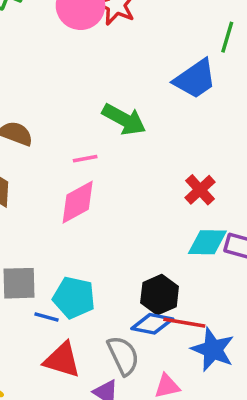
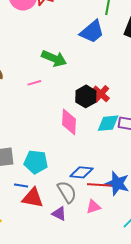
pink diamond: (78, 202) -> (69, 122), moved, turned -52
black hexagon: (160, 295) -> (86, 96), moved
blue line: (47, 317) -> (21, 185), moved
red line: (184, 323) -> (99, 185), moved

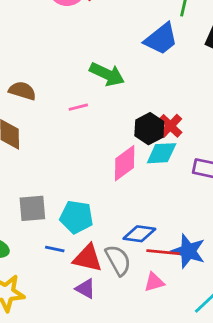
pink diamond: (69, 122) -> (125, 163), turned 48
cyan diamond: (108, 123) -> (162, 153), moved
red triangle: (33, 198) -> (88, 258), moved
purple triangle: (59, 214) -> (85, 289), moved

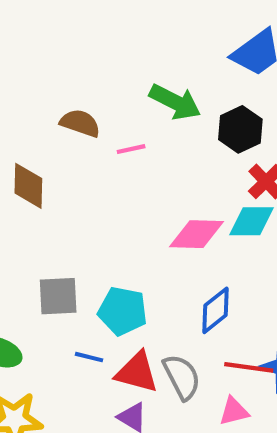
brown semicircle: (22, 91) -> (80, 123), moved
black hexagon: (149, 129) -> (240, 129), moved
pink diamond: (125, 163) -> (197, 234), turned 36
blue diamond: (139, 234) -> (215, 310), moved, turned -48

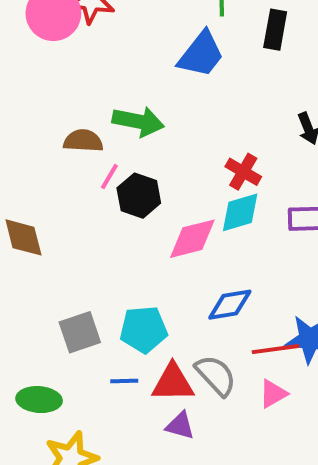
brown semicircle: (80, 123) -> (83, 141), moved
black hexagon: (240, 129) -> (139, 196), moved
pink line: (131, 149) -> (109, 177), turned -32
blue diamond: (215, 310) -> (230, 305), turned 45

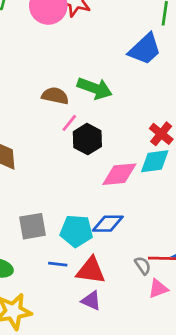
blue diamond: (230, 305) -> (108, 224), moved
gray semicircle: (216, 375) -> (143, 266), moved, size x0.6

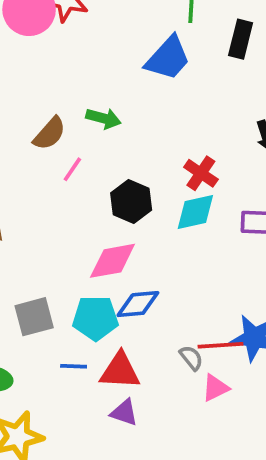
green arrow: (95, 88) -> (103, 118), size x0.7
brown semicircle: (55, 96) -> (50, 133), turned 124
black hexagon: (87, 139) -> (131, 202), moved
pink diamond: (119, 174) -> (112, 261), moved

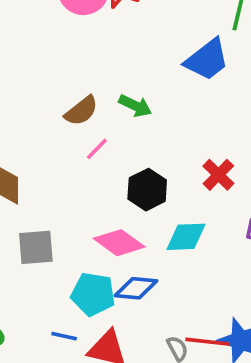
cyan diamond: (195, 212) -> (186, 237), moved
pink diamond: (112, 261) -> (119, 243), turned 36
gray square: (34, 317) -> (36, 247), moved

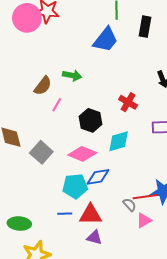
gray square: (36, 247) -> (41, 152), moved, turned -30

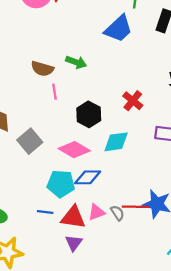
brown semicircle: (43, 86) -> (42, 69), turned 60
pink line: (57, 105) -> (54, 92), turned -48
pink triangle: (144, 220) -> (96, 212), moved
purple triangle: (94, 237) -> (74, 243), turned 42

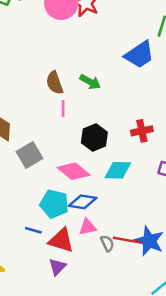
brown semicircle: (42, 69) -> (55, 83), turned 45
red cross: (133, 101) -> (142, 131), turned 30
pink triangle: (96, 212) -> (88, 227), moved

